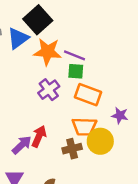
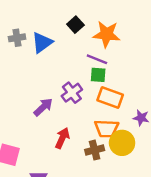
black square: (38, 20) -> (75, 25), moved, size x0.6
orange star: (48, 52) -> (107, 34), moved
purple arrow: (22, 145) -> (43, 107), moved

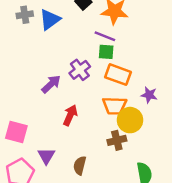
brown cross: (95, 150) -> (117, 140), moved

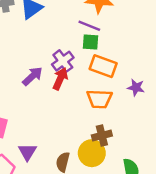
red arrow: (70, 115) -> (60, 79), moved
yellow circle: (130, 120) -> (92, 153), moved

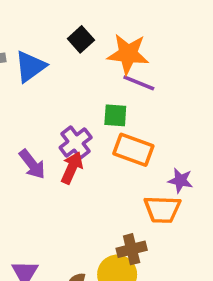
purple line: (89, 26) -> (139, 83), moved
purple arrow: (32, 76) -> (32, 164), turned 95
orange trapezoid: (99, 99) -> (162, 209), moved

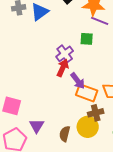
orange rectangle: (133, 150) -> (87, 93), moved
purple arrow: (32, 164) -> (78, 81), moved

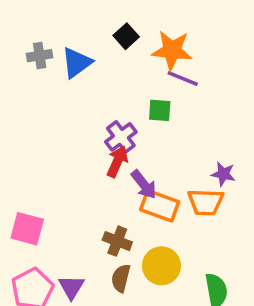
brown cross: (96, 113) -> (117, 241), moved, turned 35
purple triangle: (37, 126) -> (71, 287), moved

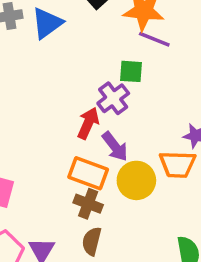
purple cross: (121, 137) -> (113, 98), moved
orange rectangle: (160, 206) -> (88, 173), moved
yellow circle: (161, 266) -> (136, 180), moved

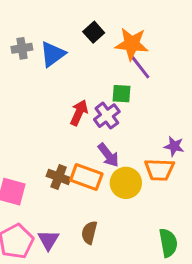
purple line: (154, 39) -> (140, 67), turned 30
red arrow: (88, 123) -> (79, 113), moved
brown cross: (88, 204) -> (59, 177), moved

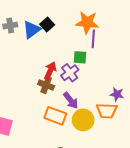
black square: (94, 32) -> (47, 25), moved
purple line: (140, 67) -> (93, 39), turned 42
brown cross: (59, 177) -> (46, 85), moved

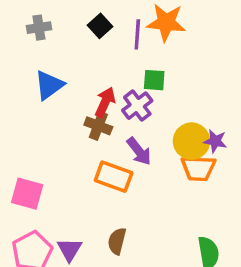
blue triangle: (32, 30) -> (49, 85), moved
purple line: (93, 39) -> (137, 34), moved
yellow circle: (83, 120) -> (191, 141), moved

